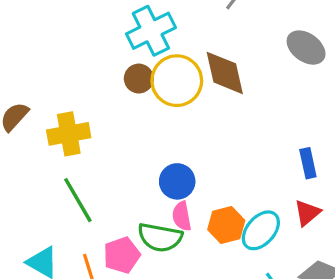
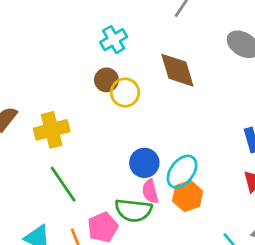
cyan cross: (151, 31) -> (114, 40), size x0.7
yellow circle: (177, 81) -> (125, 93), moved, size x0.7
cyan ellipse: (261, 230) -> (182, 172), moved

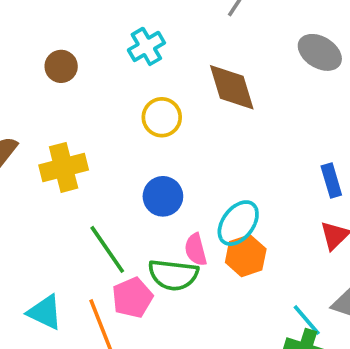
brown circle: (106, 80) -> (61, 66), moved
blue circle: (144, 163) -> (163, 196), moved
green line: (63, 184) -> (107, 249), moved

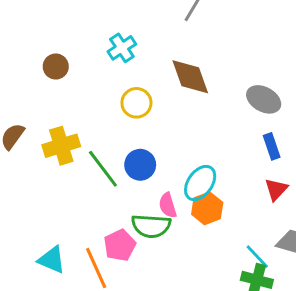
gray ellipse: (320, 52) -> (264, 99), moved
green line: (107, 249) -> (103, 169), moved

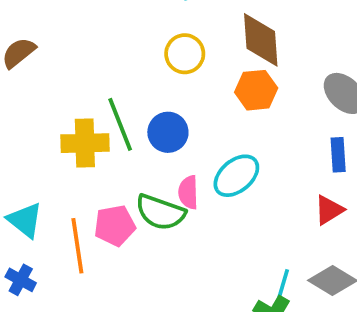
yellow cross: (61, 146) -> (85, 143), moved
orange hexagon: (207, 208) -> (256, 90), moved
cyan line: (257, 257) -> (282, 287), turned 44

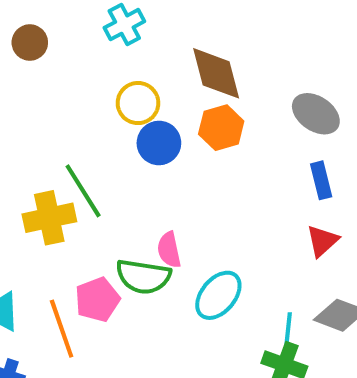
blue circle: (168, 132) -> (159, 143), moved
cyan ellipse: (236, 176) -> (218, 295), moved

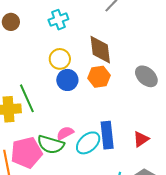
blue rectangle: (321, 180) -> (107, 135), moved, size x1.5
pink semicircle: (169, 250) -> (65, 133), turned 66
cyan ellipse: (218, 295) -> (88, 143), moved
pink pentagon: (97, 300) -> (26, 153), size x1.4

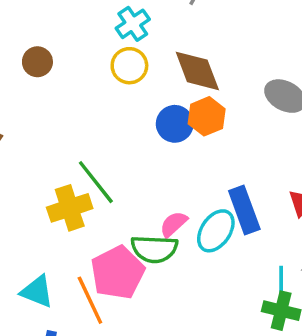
cyan cross: (58, 20) -> (133, 24), moved
yellow circle: (60, 59) -> (129, 66), moved
blue circle: (67, 80) -> (175, 124), moved

